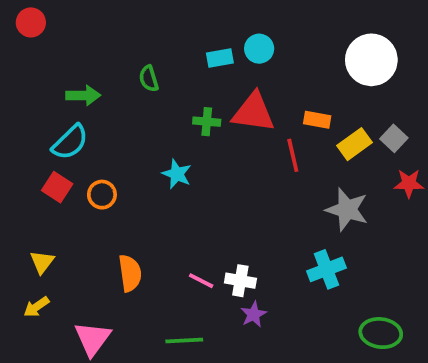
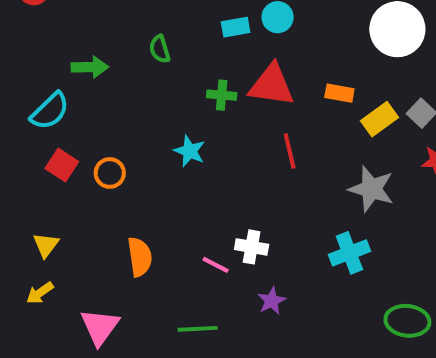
cyan semicircle: (70, 142) -> (50, 111), moved
red line: (293, 155) -> (290, 151), moved
white cross: (240, 281) -> (252, 247), moved

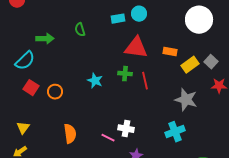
green cross: (222, 95) -> (125, 74), moved

